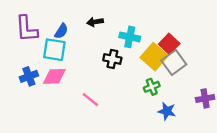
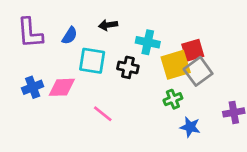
red square: (169, 44) -> (193, 50), turned 30
cyan square: (54, 50) -> (92, 61), moved
yellow square: (154, 57) -> (176, 65), turned 32

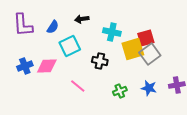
cyan square: (92, 61) -> (70, 46), turned -35
black cross: (128, 67) -> (100, 61), moved
green cross: (173, 99) -> (120, 91), moved
blue star: (190, 127) -> (149, 88), moved

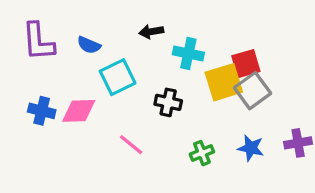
black arrow: (82, 19) -> (151, 32), moved
blue semicircle: (53, 27) -> (89, 45), turned 80
blue cross: (25, 66) -> (42, 111), turned 35

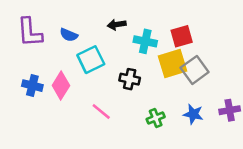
red square: (246, 64) -> (182, 36), moved
pink diamond: (79, 111) -> (61, 86), turned -56

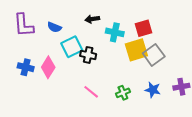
black cross: (130, 79) -> (88, 55), moved
pink line: (101, 111) -> (91, 92), moved

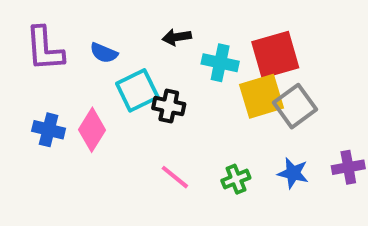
red square: (143, 28) -> (275, 55), size x1.4

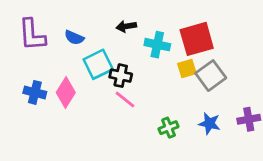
yellow square: (262, 96) -> (187, 69), size x0.6
pink line: (175, 177) -> (125, 100), moved

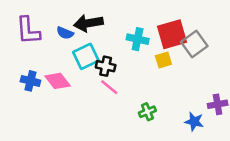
black arrow: (126, 26) -> (88, 23), moved, size x1.6
gray square: (211, 76) -> (194, 44), moved
pink diamond: (66, 92) -> (58, 81), turned -70
blue star: (209, 123) -> (194, 122), moved

